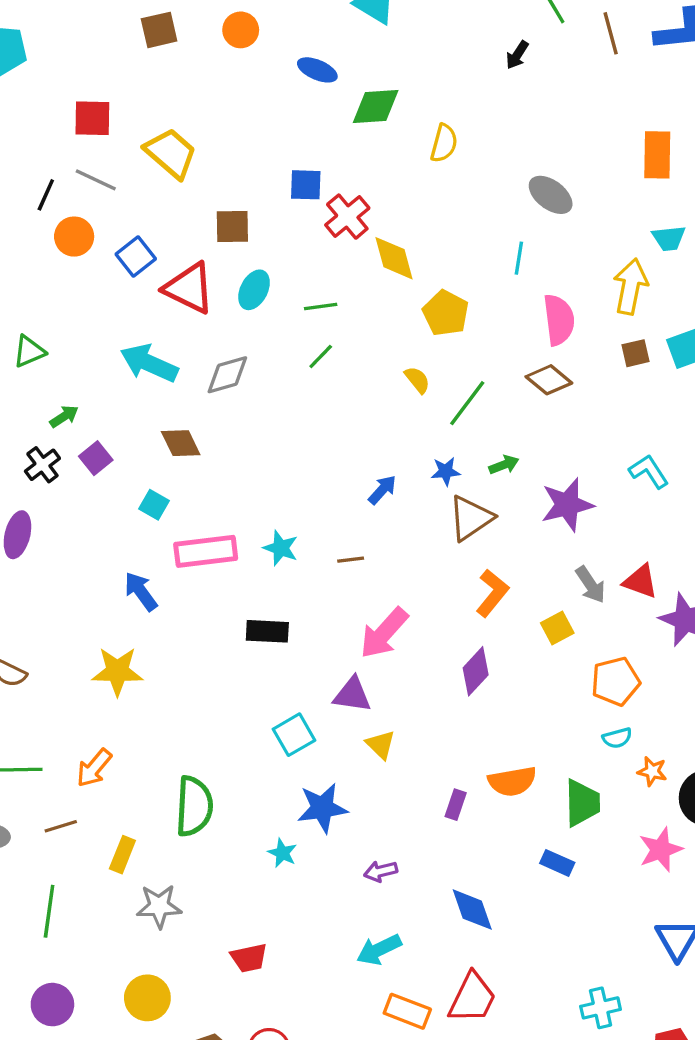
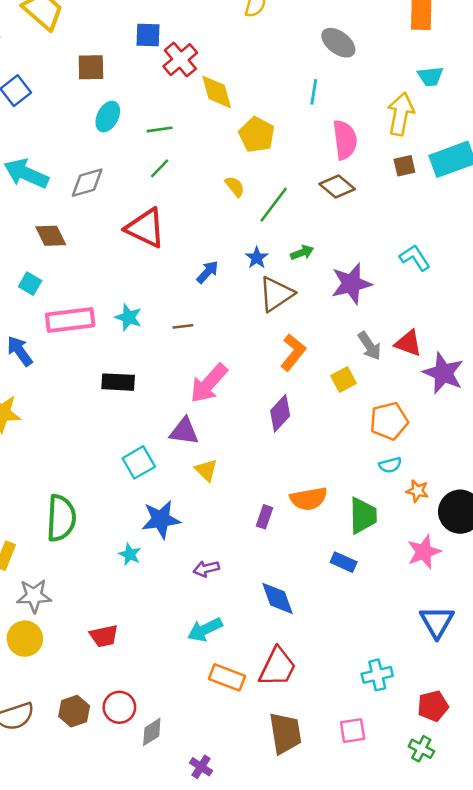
red triangle: (189, 288) -> (145, 228), moved
blue star: (446, 471) -> (257, 258), turned -30
yellow circle: (147, 998) -> (25, 639), moved

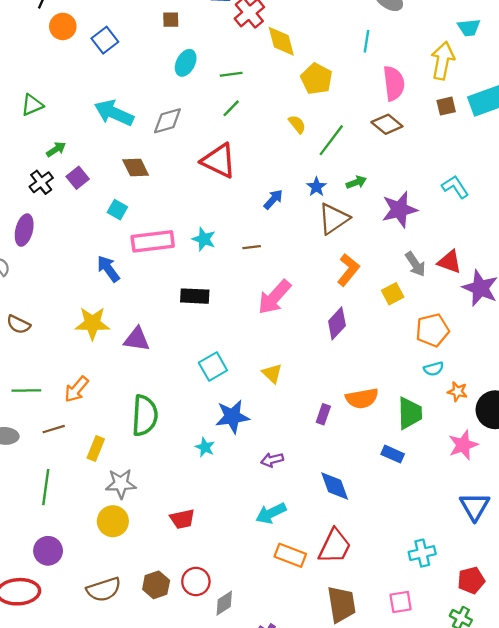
brown square: (91, 67) -> (171, 20), size x0.7
purple triangle: (184, 431) -> (137, 339), moved

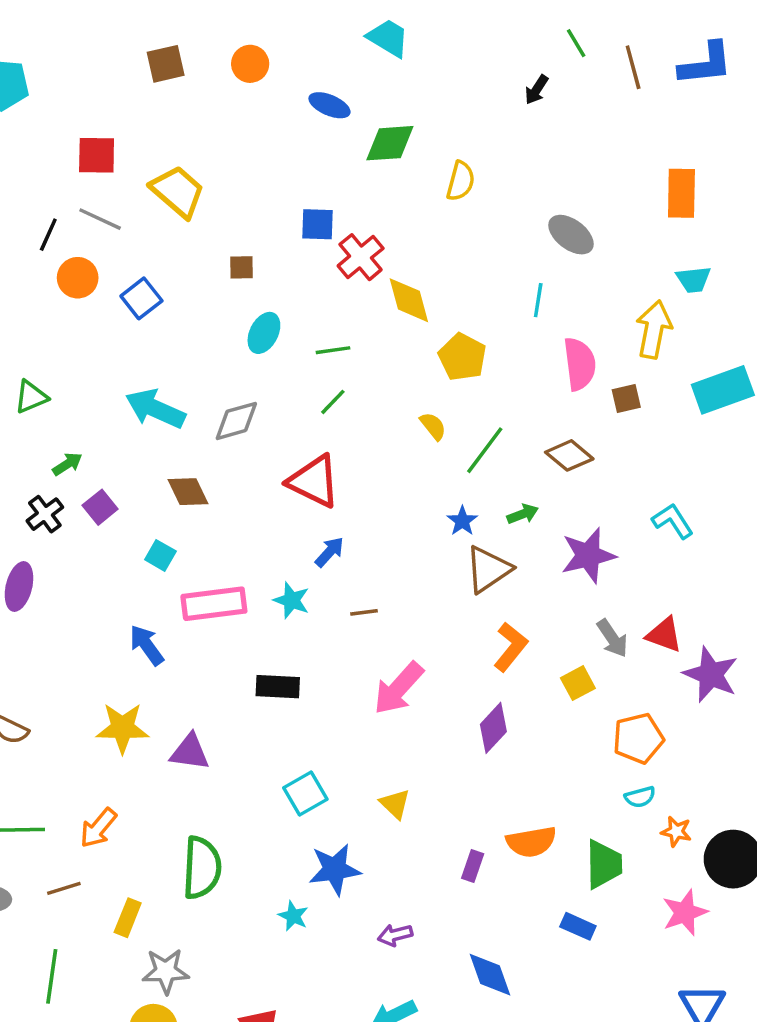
brown square: (446, 106) -> (626, 398), moved
brown diamond: (387, 124) -> (569, 455), moved
blue arrow: (273, 199) -> (329, 552), moved

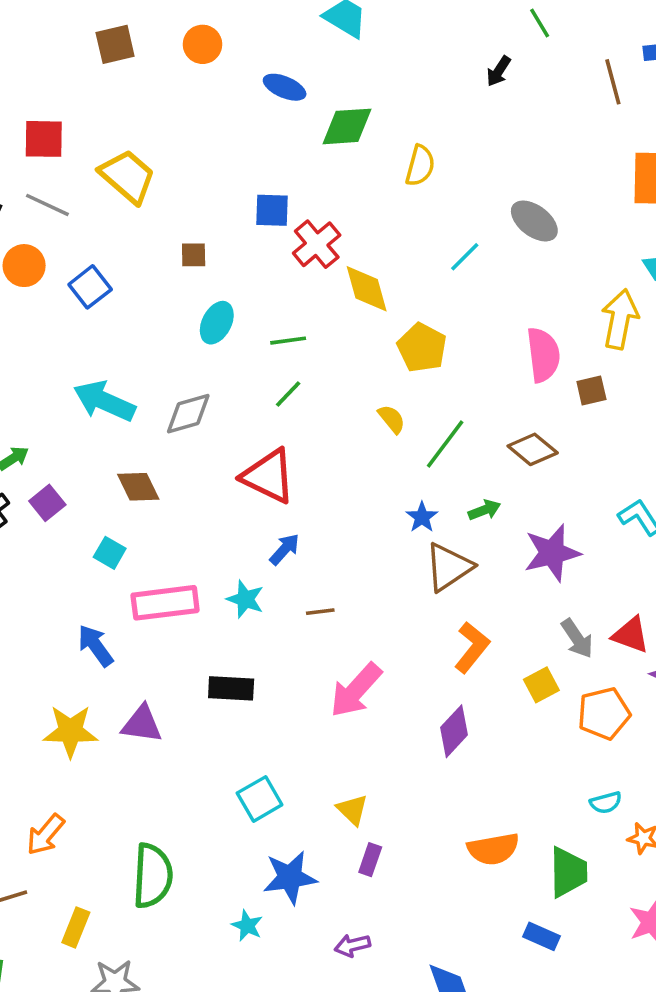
brown line: (633, 67) -> (613, 82), moved
cyan line: (538, 300) -> (465, 257), moved, turned 36
orange pentagon: (638, 738) -> (604, 713), moved
purple triangle: (190, 752) -> (142, 724), moved
purple rectangle: (473, 866) -> (370, 860), moved

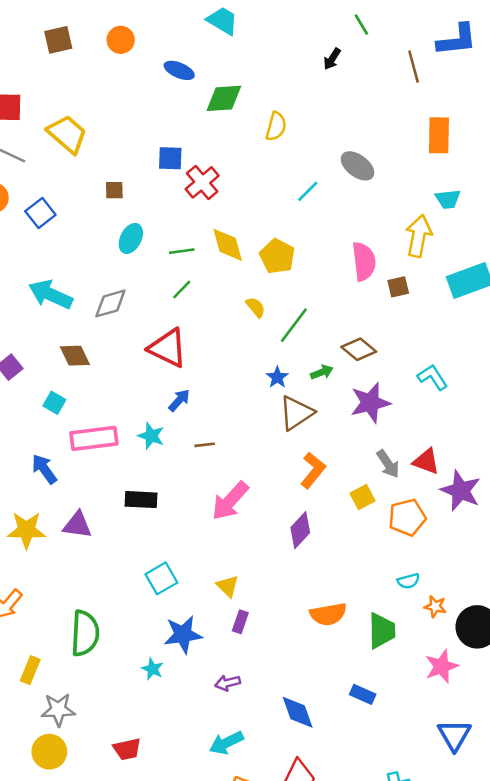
yellow diamond: (367, 289) -> (228, 245), moved
brown diamond: (533, 449) -> (359, 349), moved
blue rectangle: (541, 936) -> (363, 694), moved

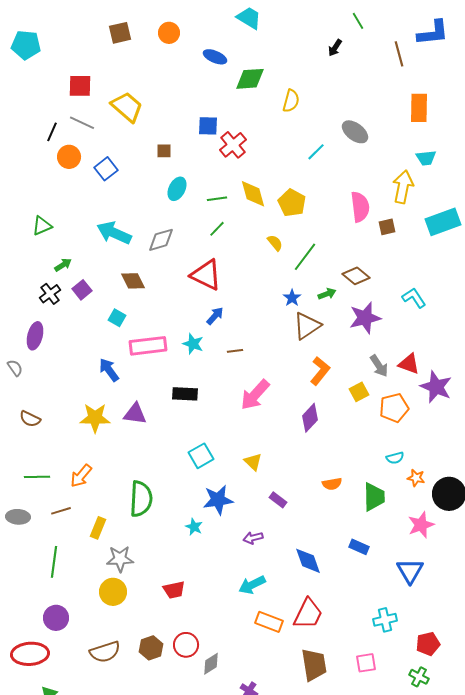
orange semicircle: (328, 614) -> (332, 484), size x0.7
purple rectangle: (240, 622) -> (278, 500), moved, turned -72
blue triangle: (454, 735) -> (410, 571), moved

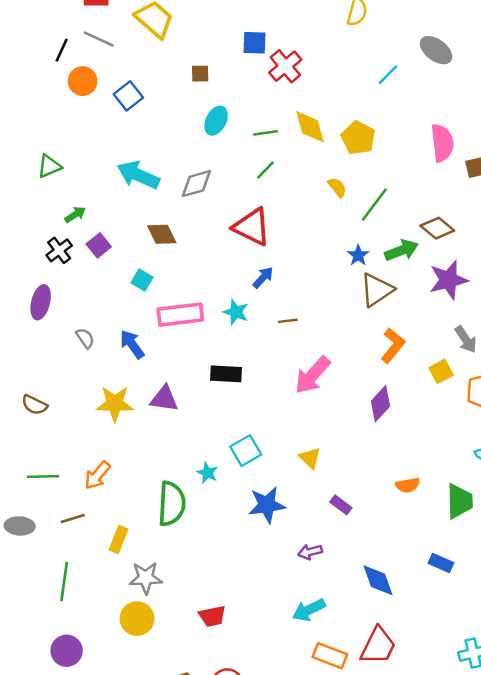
green arrow: (327, 294) -> (401, 250), size x1.5
gray semicircle: (15, 368) -> (85, 338), moved
cyan star: (194, 527) -> (207, 473), moved

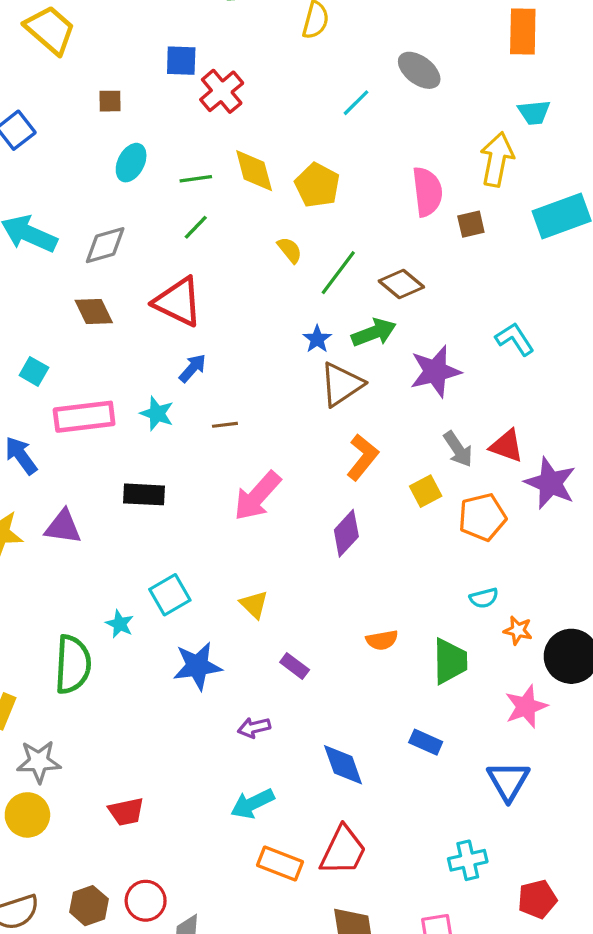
brown diamond: (437, 228) -> (401, 284), moved
brown diamond: (162, 234) -> (94, 311), moved

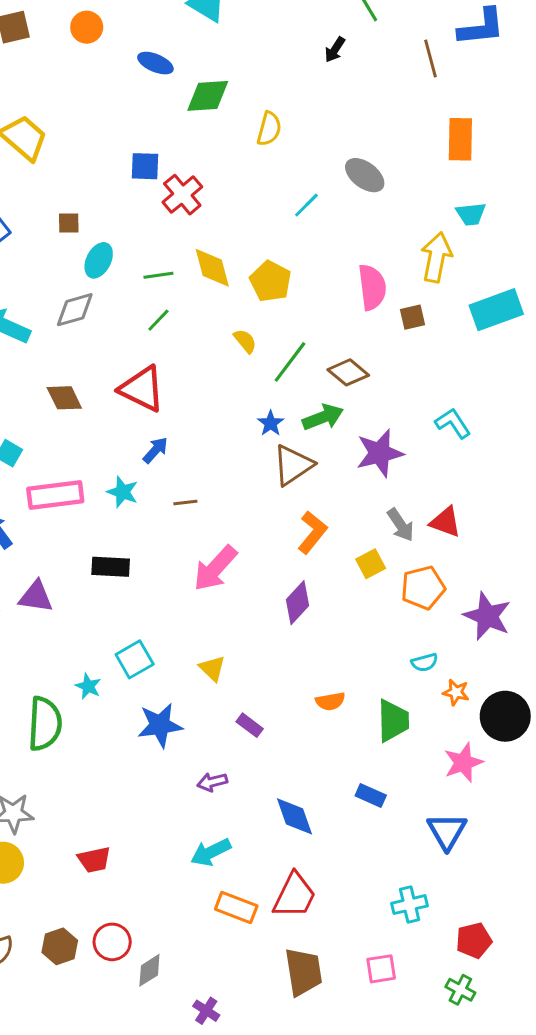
brown square: (110, 101) -> (69, 223), moved
gray diamond: (105, 245) -> (75, 310), moved
purple star: (550, 483) -> (487, 616), moved

